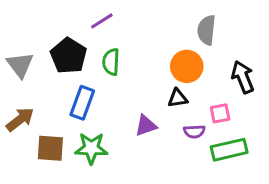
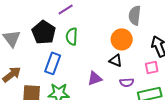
black triangle: (178, 98) -> (116, 60), turned 32
pink square: (220, 113) -> (152, 67), moved

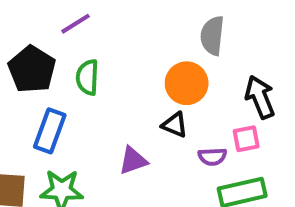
purple semicircle: (127, 82) -> (212, 157), moved

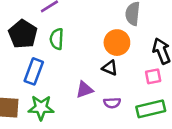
purple semicircle: (212, 157) -> (112, 103), moved

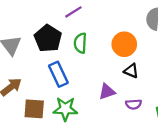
orange circle: (117, 43) -> (124, 44), moved
blue rectangle: (34, 71) -> (58, 74), turned -45

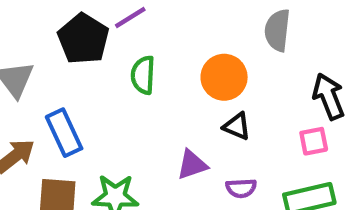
black pentagon: (48, 38) -> (83, 39), moved
blue rectangle: (58, 74) -> (64, 133), moved

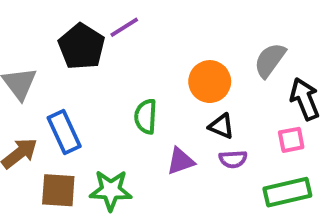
gray semicircle: (277, 30) -> (270, 60), moved, turned 30
green semicircle: (143, 75) -> (146, 116), moved
purple semicircle: (241, 188) -> (233, 159), moved

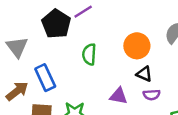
green semicircle: (146, 116) -> (89, 54), moved
purple triangle: (181, 161) -> (119, 96), turned 30

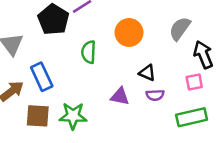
orange circle: (137, 46) -> (129, 32), moved

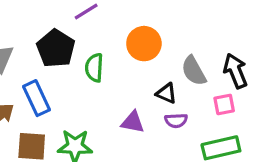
black pentagon: (53, 19) -> (56, 48), moved
gray semicircle: (180, 29) -> (194, 71), moved, turned -65

